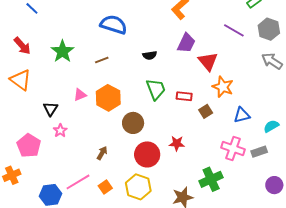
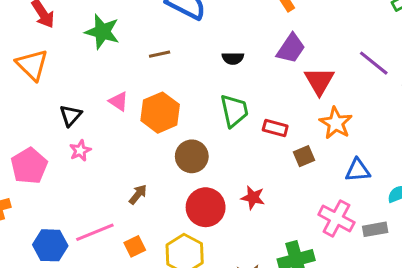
purple line: (234, 30) -> (374, 63), moved
green star: (62, 51) -> (102, 32), turned -30
pink triangle: (80, 95) -> (118, 101), turned 48

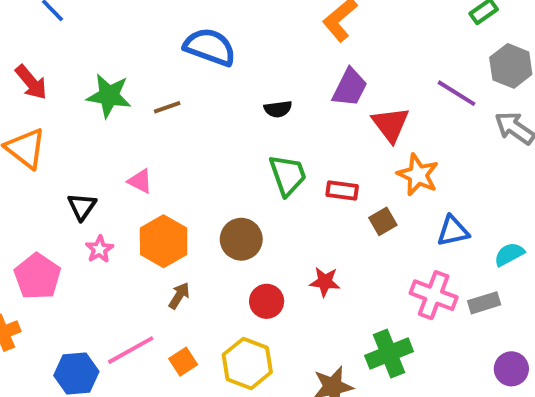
brown line: (160, 54) -> (167, 107), moved
orange hexagon: (160, 113) -> (164, 241), moved
red circle: (206, 207) -> (267, 301), size x0.7

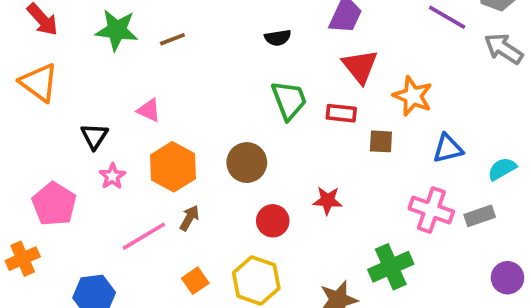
red triangle: (391, 124) -> (360, 66), moved
brown square: (383, 221) -> (381, 141), turned 35
pink line: (131, 350) -> (144, 236), moved

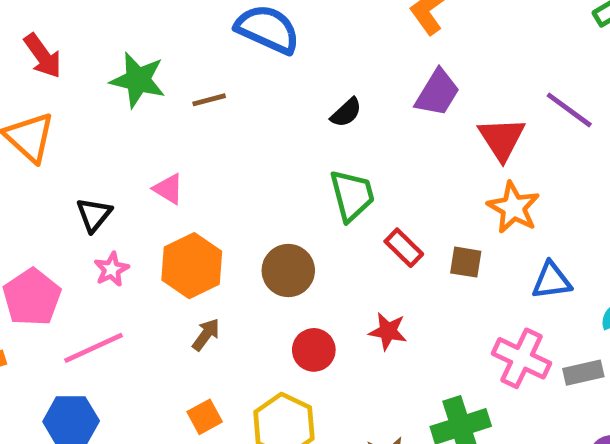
black semicircle: (278, 38) -> (346, 113), turned -40
red triangle: (360, 66) -> (502, 139), moved
red rectangle: (341, 113) -> (404, 248), moved, turned 32
pink line: (144, 236) -> (94, 348), moved

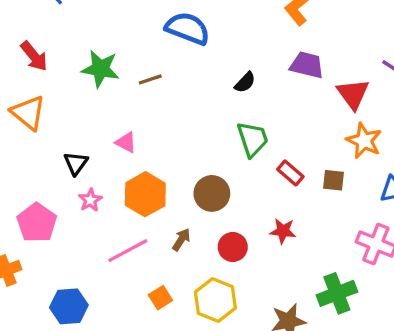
purple trapezoid: (437, 93) -> (307, 65), turned -104
brown arrow: (206, 335) -> (181, 240), moved
pink line: (94, 348) -> (128, 251), moved

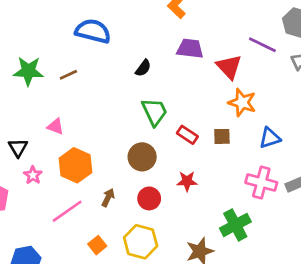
brown circle: (212, 193) -> (142, 157), moved

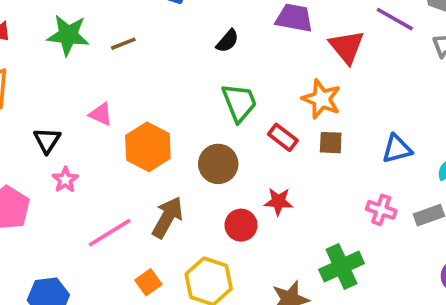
orange star: (242, 103) -> (321, 99), moved
orange hexagon: (75, 165) -> (148, 147), moved
pink cross: (261, 183) -> (381, 210), size x0.7
brown arrow: (108, 198) -> (167, 217), size x1.6
red circle: (149, 198) -> (241, 225), moved

